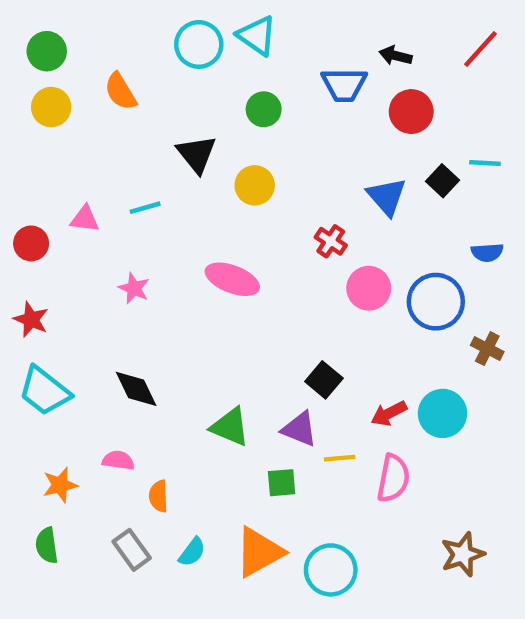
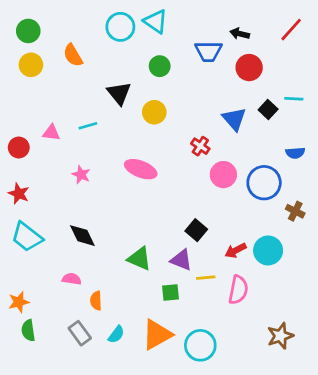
orange star: (60, 485) -> (19, 302), moved

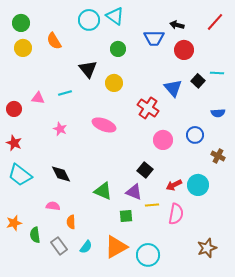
red cross: (200, 146) -> (148, 108), size x1.5
pink circle: (223, 175) -> (163, 140), moved
blue circle: (264, 183) -> (195, 135), size x0.7
green semicircle: (28, 330) -> (35, 235), moved

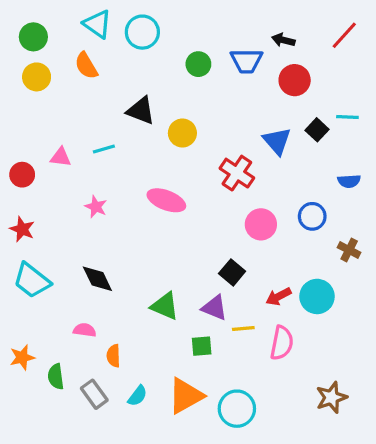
cyan triangle: (115, 16) -> (97, 24), moved
green circle: (118, 49) -> (198, 64), moved
black triangle: (88, 69) -> (141, 111), turned -30

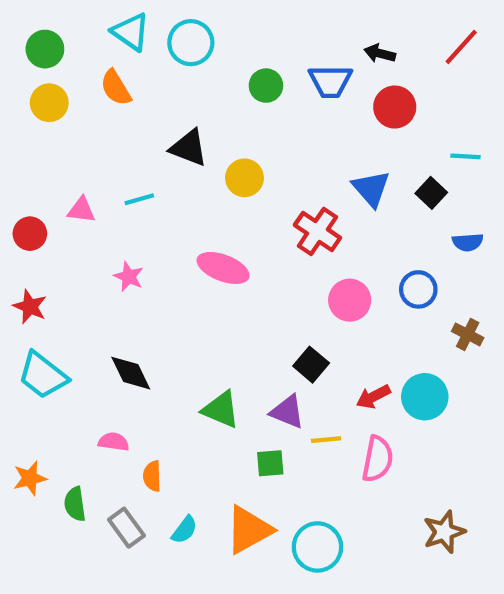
black square: (317, 130) -> (431, 193), moved

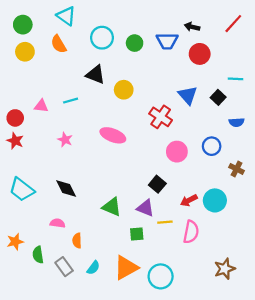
cyan circle: (191, 43) -> (102, 38), moved
red star: (30, 307) -> (15, 141), moved

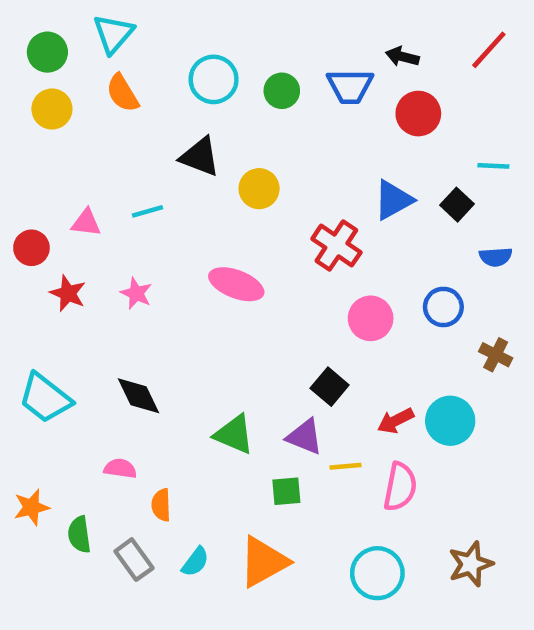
cyan triangle: (66, 16) -> (113, 34), moved, turned 36
blue triangle: (188, 95) -> (393, 200), turned 42
red star: (15, 141) -> (68, 293), moved
cyan circle: (161, 276) -> (377, 573), moved

